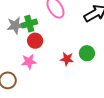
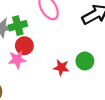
pink star: (29, 62) -> (17, 60), moved

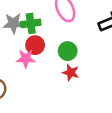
green circle: (85, 61) -> (68, 51), moved

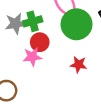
green circle: (68, 51) -> (77, 24), moved, size x1.6

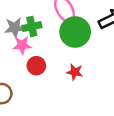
red circle: (40, 42) -> (36, 66), moved
pink star: (32, 57) -> (22, 45), moved

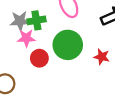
green circle: (75, 32) -> (68, 45), moved
red star: (75, 72) -> (102, 57), moved

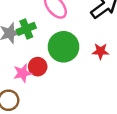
pink star: (26, 38) -> (23, 73), moved

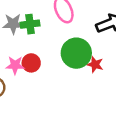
green circle: (63, 47) -> (76, 53), moved

